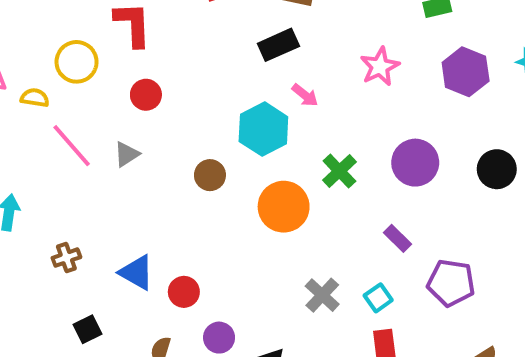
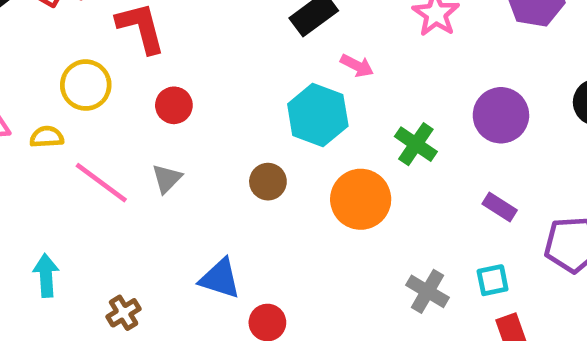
blue triangle: (137, 272) -> (220, 279), moved
cyan square: (378, 298) -> (493, 280), turned 36

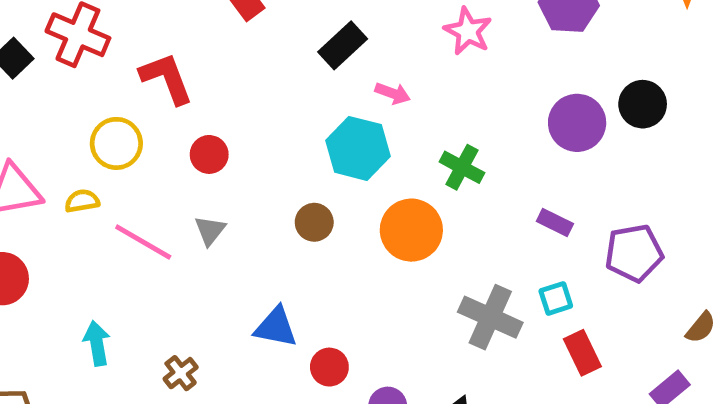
purple circle: (501, 115) -> (577, 123), moved
gray cross: (427, 291) -> (490, 317), size x1.4

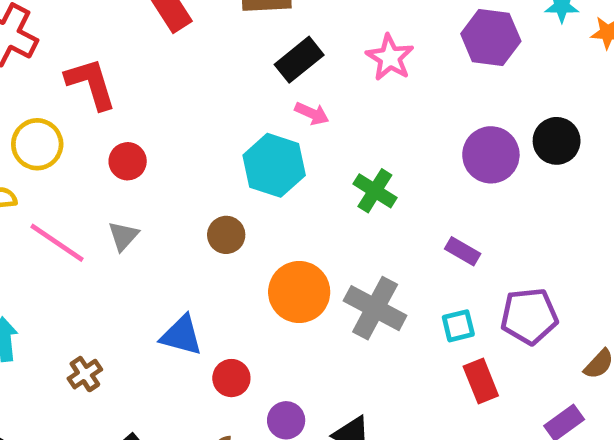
black rectangle: (343, 45) -> (299, 60), moved
orange circle: (411, 230) -> (299, 292), moved
purple pentagon: (634, 253) -> (529, 316), moved
gray cross: (490, 317) -> (375, 308), moved

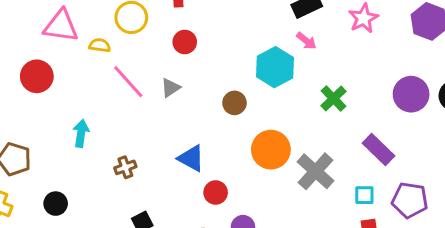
purple rectangle: (463, 251) -> (379, 150), size x1.5

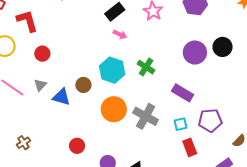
cyan hexagon: (275, 67) -> (112, 70), moved
blue triangle: (191, 158) -> (61, 97), moved
red circle: (216, 192) -> (77, 146), moved

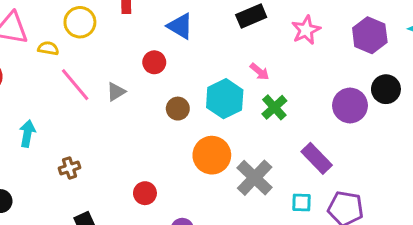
pink arrow: (120, 34) -> (260, 72), moved
black circle: (223, 47) -> (386, 89), moved
red circle: (42, 54) -> (154, 62), moved
blue triangle: (61, 97) -> (180, 26), moved

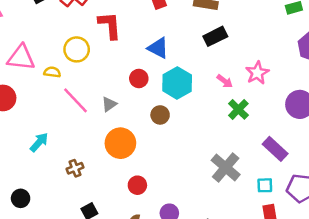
pink star: (306, 30) -> (257, 73), moved
cyan hexagon: (225, 99) -> (177, 83), moved
cyan arrow: (27, 134) -> (39, 142), turned 35
orange circle: (212, 155) -> (120, 143), moved

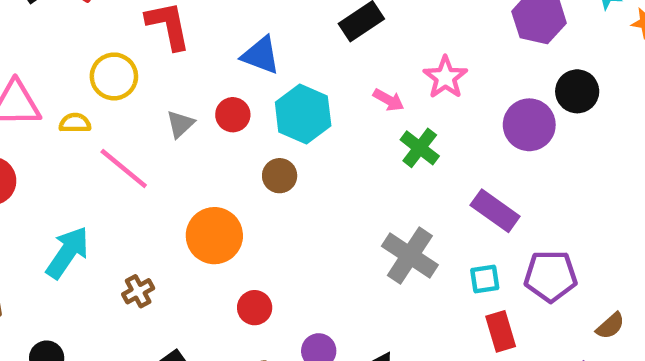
gray triangle: (109, 104) -> (180, 124), moved
cyan arrow: (39, 142) -> (67, 253), size x1.4

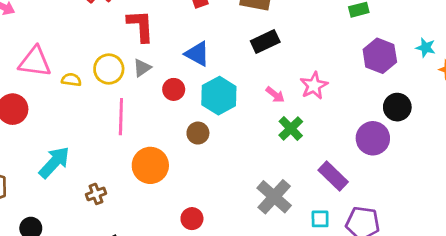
yellow circle: (114, 76) -> (109, 69), moved
gray triangle: (180, 124) -> (142, 68), moved
purple circle: (529, 125) -> (373, 138), moved
pink line: (124, 169) -> (121, 117), moved, turned 44
red circle: (255, 308) -> (192, 219), moved

